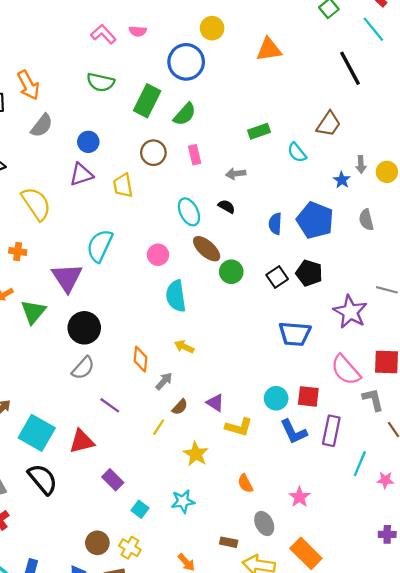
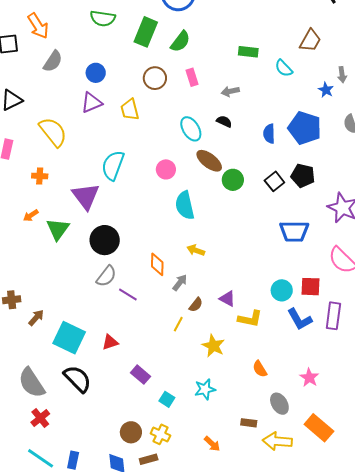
green rectangle: (259, 131) -> (248, 52), turned 30
purple line: (110, 405) -> (128, 294), moved
red triangle: (82, 441) -> (110, 342), size x0.7

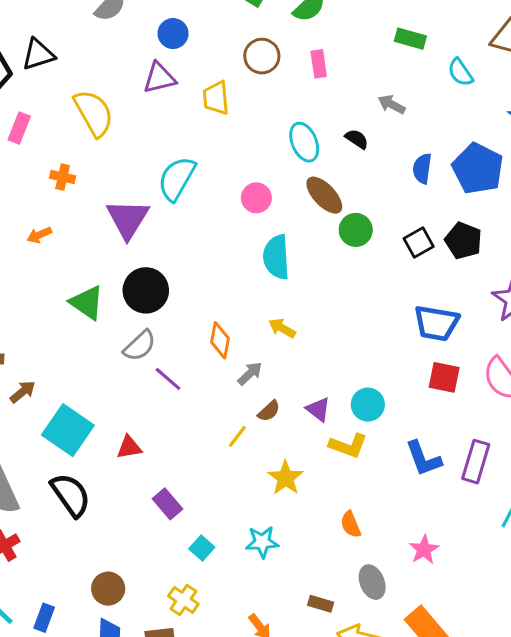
gray arrow: (230, 91) -> (392, 104), moved, turned 30
green triangle: (58, 229) -> (87, 303), moved, turned -40
red square: (310, 287) -> (444, 377), moved
cyan circle: (282, 290) -> (368, 405), moved
brown circle: (131, 432) -> (108, 589), moved

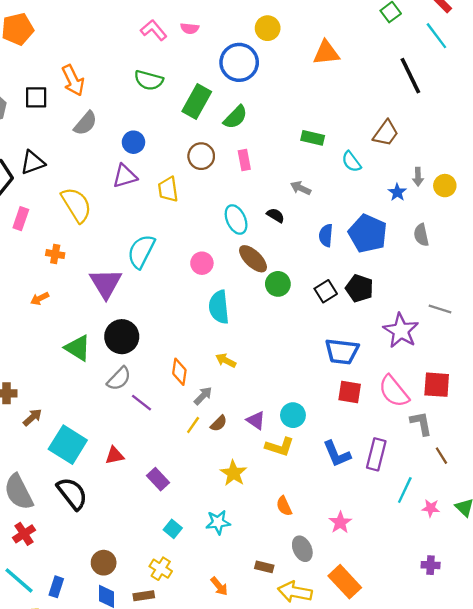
yellow line: (237, 436) -> (193, 425), moved
purple rectangle: (168, 504) -> (158, 479), moved

